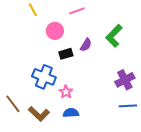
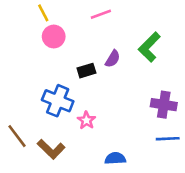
pink circle: (55, 31) -> (54, 37), moved
purple cross: (125, 80) -> (164, 105), turned 36
blue semicircle: (71, 113) -> (115, 158), moved

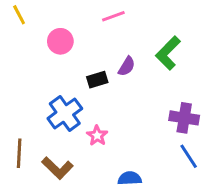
yellow line: (43, 13) -> (19, 15), moved
blue cross: (58, 101) -> (65, 113), turned 32
brown line: (17, 136) -> (19, 153), turned 40
blue line: (168, 139) -> (189, 156), turned 60

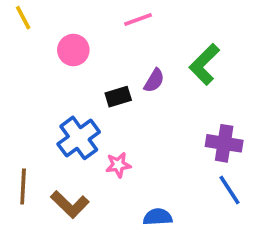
pink star: (97, 136) -> (118, 165), turned 30

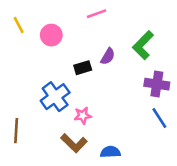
yellow line: (23, 18) -> (19, 25), moved
purple cross: (224, 143) -> (157, 84), moved
blue line: (230, 190) -> (159, 118), moved
brown L-shape: (70, 204) -> (74, 143), moved

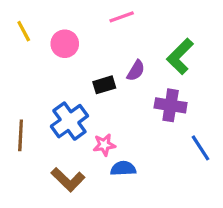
purple cross: (157, 84) -> (171, 105), moved
brown line: (16, 131) -> (21, 135), moved
brown L-shape: (74, 143) -> (68, 180), moved
blue semicircle: (110, 152) -> (123, 168), moved

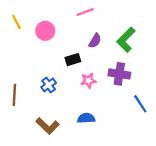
purple semicircle: (136, 71) -> (95, 41), moved
blue cross: (69, 121) -> (49, 85), size x0.6
pink star: (104, 145) -> (88, 81), moved

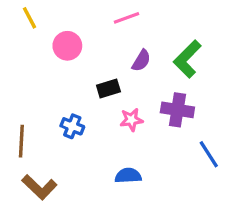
yellow line: (17, 22) -> (30, 18), moved
blue cross: (49, 85) -> (72, 126), turned -32
brown L-shape: (47, 126) -> (39, 187), moved

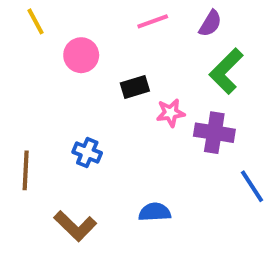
purple semicircle: (141, 61) -> (210, 23), moved
black rectangle: (108, 89) -> (135, 87), moved
pink star: (131, 120) -> (171, 113), moved
brown L-shape: (39, 187) -> (75, 226), moved

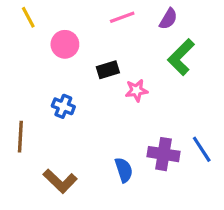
purple cross: (214, 133) -> (164, 154), moved
blue cross: (87, 153) -> (63, 106), moved
blue semicircle: (155, 212) -> (124, 170), turned 75

